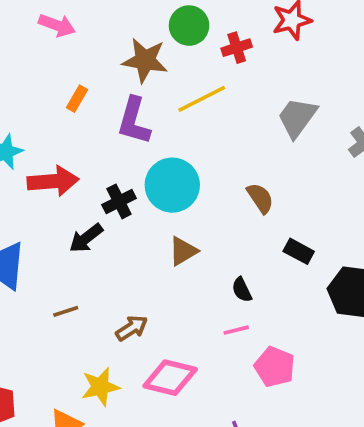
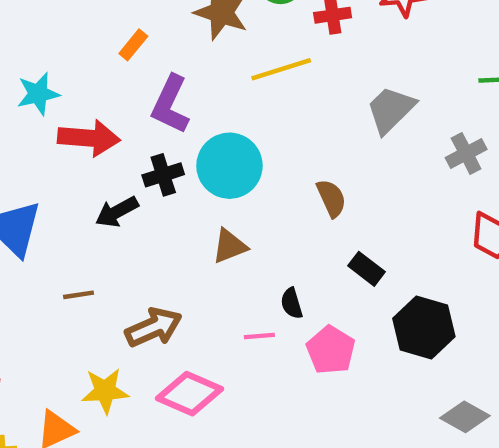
purple L-shape: (134, 121) -> (170, 105), moved
brown arrow: (132, 328) -> (154, 327), size x1.4
pink line: (236, 330) -> (259, 336), moved
pink pentagon: (275, 367) -> (331, 350), moved

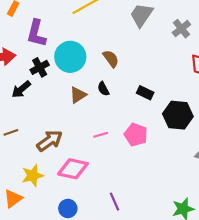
brown semicircle: (331, 198) -> (111, 59), moved
black semicircle: (292, 303) -> (103, 89), moved

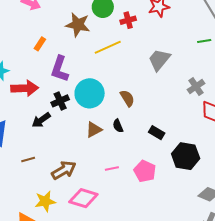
gray cross: (181, 29) -> (196, 87), moved

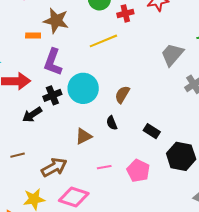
brown star: (78, 25) -> (56, 21), moved
orange rectangle: (40, 44) -> (33, 36), turned 56
gray trapezoid: (159, 60) -> (172, 55), moved
brown semicircle: (127, 98) -> (122, 94), turned -120
brown triangle: (94, 130) -> (84, 136), moved

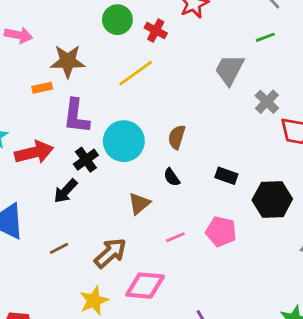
red cross: (125, 13) -> (156, 31), turned -35

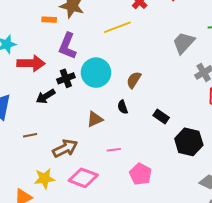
pink pentagon: (221, 231) -> (140, 174), moved

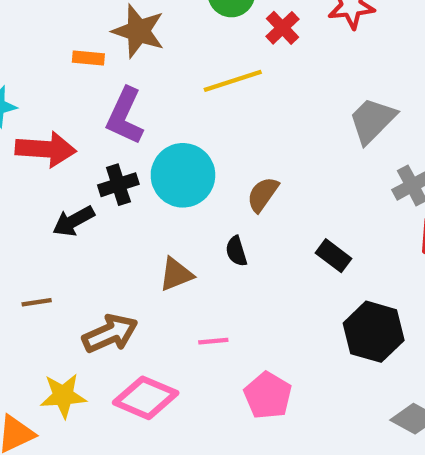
black rectangle: (161, 116) -> (333, 256), moved

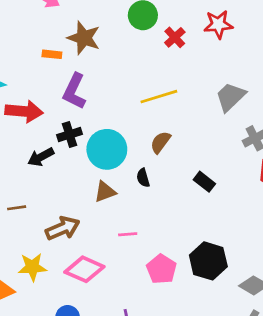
yellow line: (233, 81) -> (159, 97), moved
cyan circle: (183, 175) -> (107, 149), moved
black hexagon: (374, 332) -> (208, 261), moved

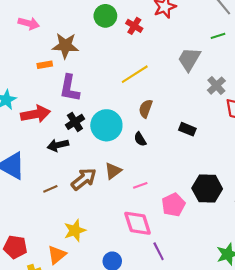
black arrow: (41, 157) -> (58, 145), turned 30
brown triangle: (105, 192) -> (113, 171), moved
brown arrow: (63, 228) -> (84, 179), moved
pink diamond: (84, 269) -> (138, 223), moved, turned 64
pink pentagon: (161, 269) -> (173, 205), turned 30

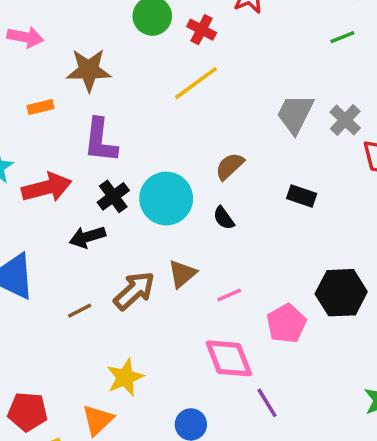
gray trapezoid: (189, 59) -> (295, 114), moved
orange rectangle: (45, 65) -> (41, 107), moved
yellow line: (135, 74) -> (196, 83), moved
brown semicircle: (146, 109) -> (230, 166), turned 30

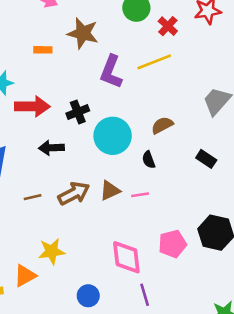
purple L-shape: (100, 141) -> (111, 72), moved
black cross: (113, 196) -> (78, 112), moved
pink line: (229, 295) -> (140, 195), moved

